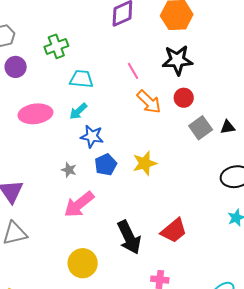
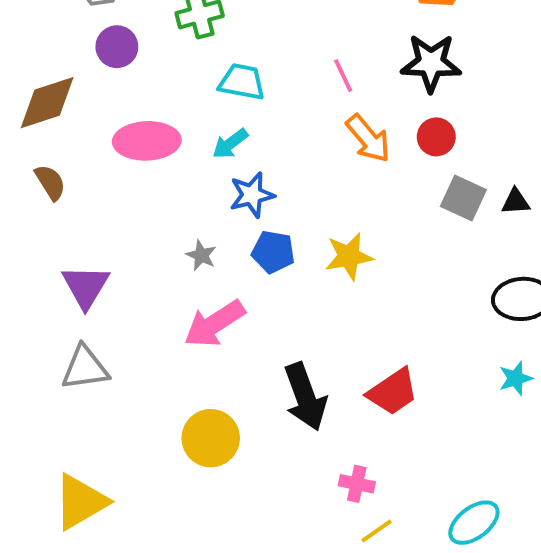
gray square: (201, 128) -> (463, 198), turned -35
blue star: (92, 136) -> (252, 195), turned -30
blue pentagon: (106, 165) -> (273, 252), turned 30

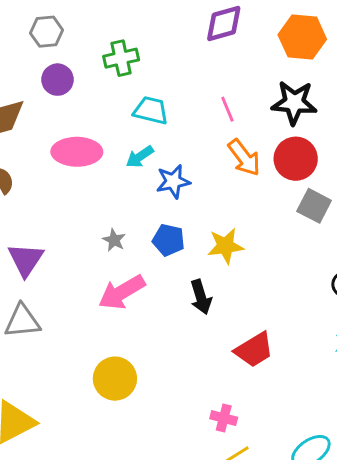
red circle: (436, 137) -> (296, 159), size x1.5
blue star: (252, 195) -> (173, 181), moved
black arrow: (305, 397) -> (201, 297), moved, size x0.7

